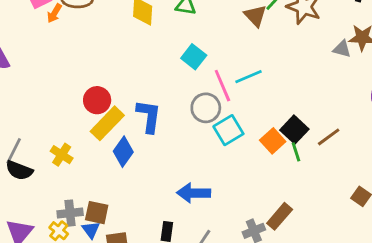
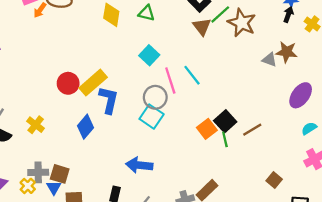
cyan line: (248, 77) -> (192, 75), turned 70
yellow rectangle: (107, 123) -> (93, 83), moved
cyan square: (228, 130) -> (152, 117), moved, turned -30

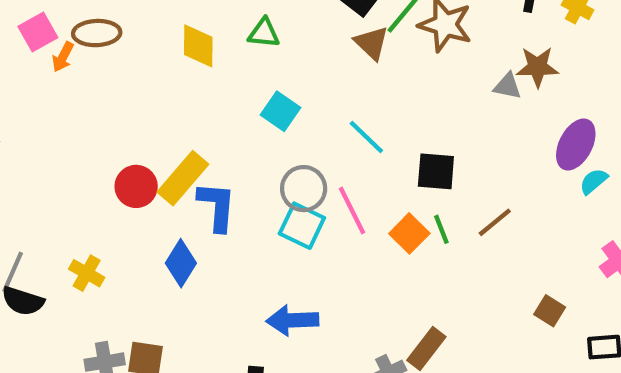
pink line: (170, 81) -> (352, 210), moved
black square: (225, 121) -> (436, 171), moved, turned -35
cyan semicircle: (309, 128) -> (594, 181), moved
green line: (225, 139) -> (441, 229), moved

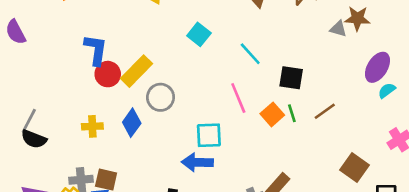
gray circle: (304, 189) -> (160, 97), moved
blue L-shape: (217, 206) -> (96, 50), moved
cyan square: (302, 226) -> (209, 135), moved, turned -32
yellow cross: (87, 273) -> (92, 126), moved, turned -36
brown square: (550, 311) -> (354, 167), size x1.5

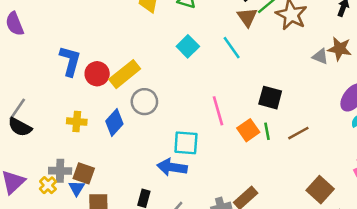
blue L-shape: (96, 50) -> (70, 61), moved
cyan line: (250, 54) -> (232, 48), moved

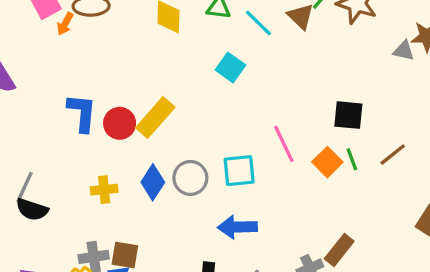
cyan line: (232, 48) -> (258, 23), moved
gray circle: (144, 102) -> (190, 178), moved
cyan square: (186, 143) -> (239, 171), moved

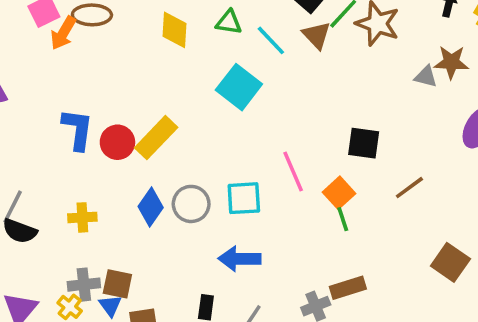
orange arrow: (65, 24) -> (63, 33), size x1.4
cyan square: (230, 68) -> (239, 87), size x1.4
green line: (352, 159) -> (343, 219), moved
yellow cross: (104, 190) -> (82, 217), moved
brown rectangle: (339, 250) -> (348, 288), turned 32

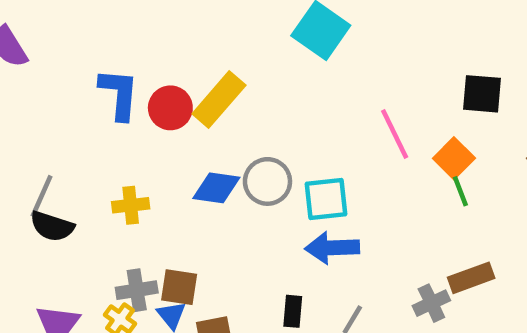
cyan square: (244, 198) -> (326, 199), moved
blue diamond: (151, 207) -> (216, 188), turned 66

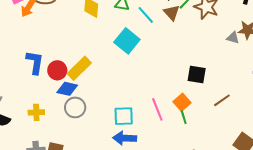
pink line: (395, 134) -> (157, 109), moved
gray circle: (267, 181) -> (75, 107), moved
blue diamond: (216, 188) -> (67, 89), moved

